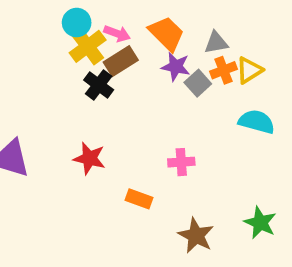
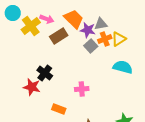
cyan circle: (77, 23) -> (13, 13), moved
brown rectangle: (121, 61) -> (59, 36), moved
purple star: (176, 67) -> (88, 30), moved
black cross: (99, 85) -> (45, 73), moved

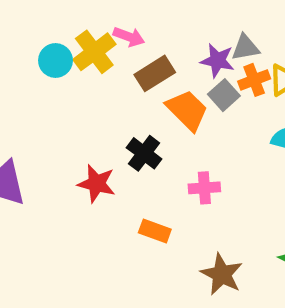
cyan circle: (13, 13) -> (55, 60), moved
orange trapezoid: (74, 19) -> (187, 110), moved
black cross: (45, 73) -> (144, 153), moved

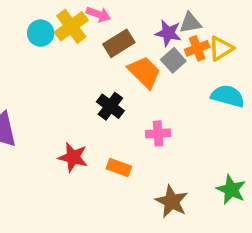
red star: (97, 184) -> (73, 157), moved

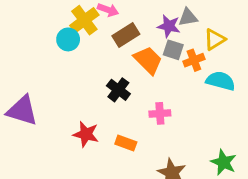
cyan circle: (41, 33) -> (68, 39), moved
orange cross: (197, 48) -> (194, 60), moved
gray square: (173, 60) -> (173, 50), turned -30

